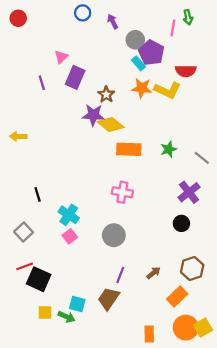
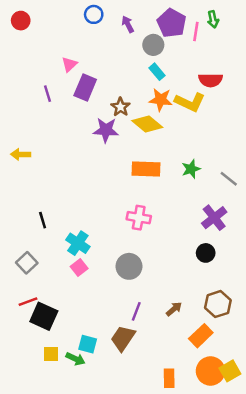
purple pentagon: (151, 53) -> (172, 23), moved
yellow diamond: (111, 125) -> (147, 124), moved

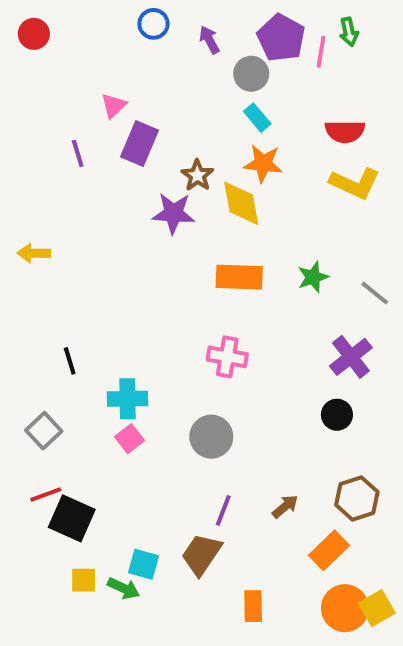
yellow L-shape: (190, 102) -> (355, 183), moved
yellow diamond: (147, 124) -> (241, 203), turned 40
cyan cross: (78, 243) -> (128, 399), turned -35
orange rectangle: (169, 378) -> (253, 606), moved

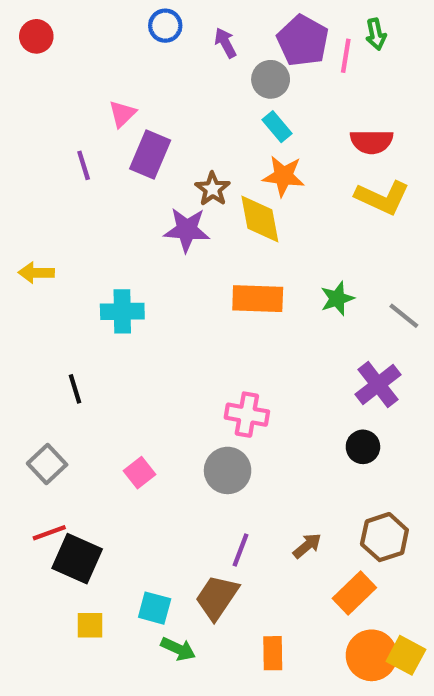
pink cross: (227, 357) -> (247, 415), moved
cyan cross: (128, 399) -> (122, 311), moved
green arrow: (124, 588) -> (178, 649), moved
yellow square: (377, 608) -> (406, 655), turned -32

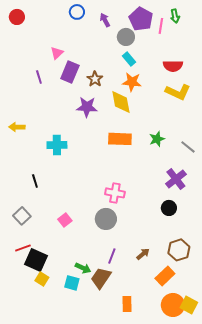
brown star: (213, 189) -> (95, 79), moved
yellow square: (90, 625) -> (42, 279), moved, turned 32
green arrow: (178, 649) -> (83, 268), moved

